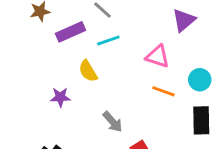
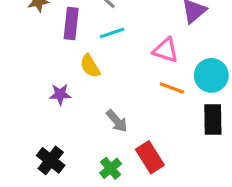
purple rectangle: (71, 32) -> (71, 23), turned -60
cyan circle: (200, 80) -> (211, 75), size x1.4

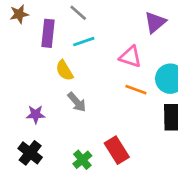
purple star: (60, 94) -> (36, 114), moved
gray arrow: (117, 121) -> (77, 102), moved

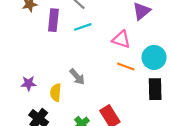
yellow semicircle: (64, 70) -> (56, 92), moved, turned 36
purple star: (36, 114) -> (29, 83), moved

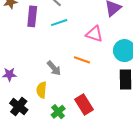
orange line: (126, 66) -> (82, 60), moved
yellow semicircle: (56, 92) -> (42, 90), moved

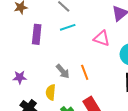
purple rectangle: (32, 16) -> (37, 34), moved
orange line: (82, 60) -> (85, 72), moved, turned 49

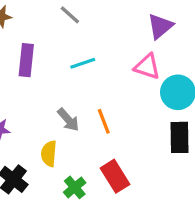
cyan line: (68, 27) -> (83, 63), moved
pink triangle: (102, 38) -> (147, 66), moved

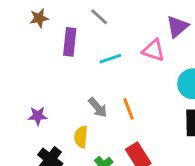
purple rectangle: (26, 60) -> (70, 42), moved
pink triangle: (147, 66) -> (154, 50), moved

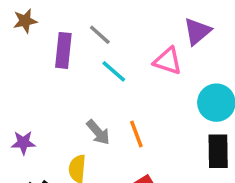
gray line: (99, 17) -> (100, 35), moved
cyan line: (110, 59) -> (114, 71), turned 60

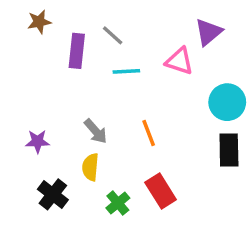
cyan line: (114, 71) -> (126, 71), turned -44
gray arrow: (98, 132) -> (96, 131), moved

